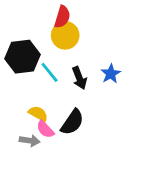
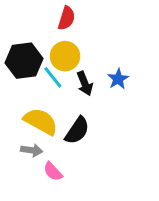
yellow circle: (65, 35) -> (65, 56), moved
yellow semicircle: (38, 114) -> (41, 121), size x1.6
pink semicircle: (45, 129) -> (53, 171), moved

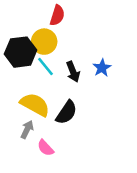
yellow circle: (65, 56) -> (44, 42), moved
gray arrow: (32, 150) -> (27, 129), turned -72

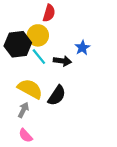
blue star: (102, 68) -> (82, 48), moved
black arrow: (73, 72) -> (62, 61), turned -60
pink semicircle: (45, 148) -> (26, 136), moved

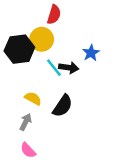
cyan line: (39, 57) -> (54, 68), moved
yellow semicircle: (30, 89) -> (33, 98), size x0.6

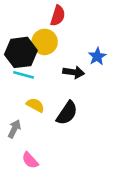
cyan line: (54, 68) -> (24, 75), moved, turned -36
gray arrow: (26, 122) -> (14, 129), moved

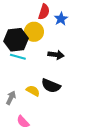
blue star: (97, 56) -> (61, 19), moved
yellow semicircle: (35, 105) -> (33, 91), moved
black semicircle: (67, 113) -> (51, 86), turned 78

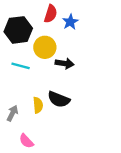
yellow circle: (34, 32) -> (45, 47), moved
black hexagon: (16, 40) -> (18, 30), moved
yellow semicircle: (33, 91) -> (38, 105), turned 56

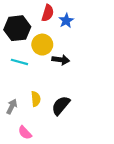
black semicircle: (59, 99) -> (61, 105), moved, turned 108

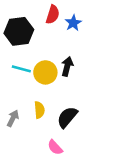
yellow circle: (42, 45) -> (45, 72), moved
black arrow: (61, 60) -> (67, 66), turned -84
pink semicircle: (25, 133) -> (55, 147), moved

